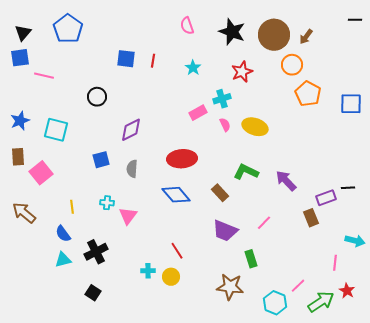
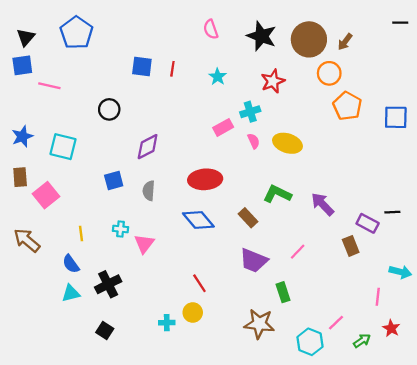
purple rectangle: (326, 198) -> (368, 223), turned 48
cyan cross: (148, 271) -> (167, 323), moved
green arrow: (321, 302) -> (362, 341), size x0.6

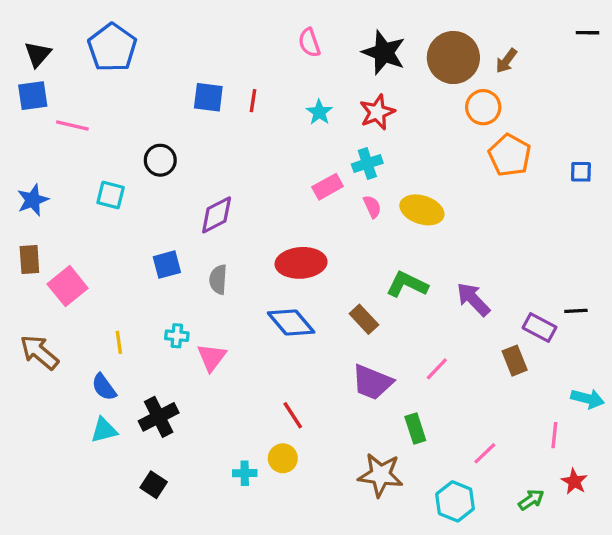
red star: (273, 81) -> (377, 112), moved
blue square: (396, 117) -> (581, 172), size x0.6
cyan square: (63, 147) -> (111, 195), moved, size x0.7
pink line: (336, 323) -> (485, 453), moved

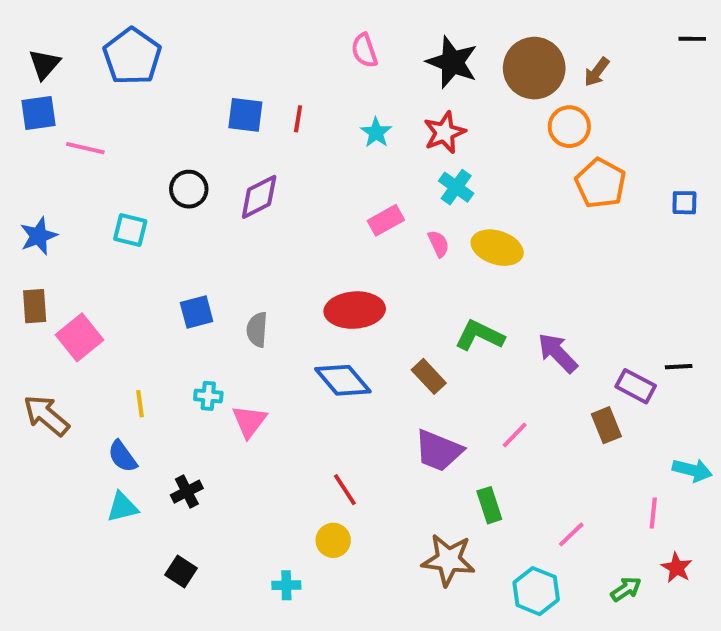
cyan cross: (367, 164) -> (456, 187), moved, turned -36
purple diamond: (217, 215) -> (259, 197), moved
black cross: (159, 417) -> (187, 492), size x0.7
cyan cross: (245, 473) -> (286, 585), moved

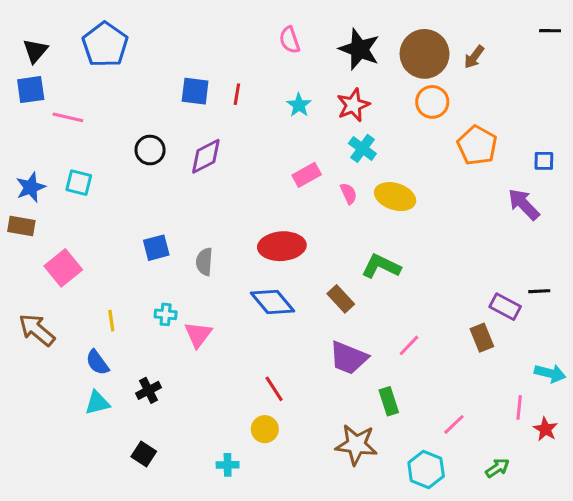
orange circle: (569, 127) -> (432, 102), moved
cyan square: (130, 230) -> (79, 183), moved
brown rectangle: (35, 306) -> (21, 226), moved, turned -76
purple arrow: (558, 353) -> (524, 204), moved
red star: (677, 568) -> (545, 429), moved

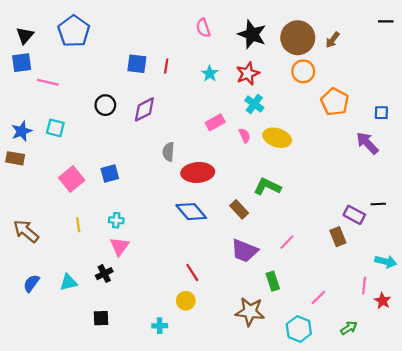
gray semicircle: (204, 262) -> (168, 152), moved
pink square: (63, 268) -> (72, 179), moved
pink triangle: (198, 335) -> (119, 246), moved
blue semicircle: (97, 362) -> (31, 283), moved, turned 72
black square: (144, 454) -> (101, 318), turned -35

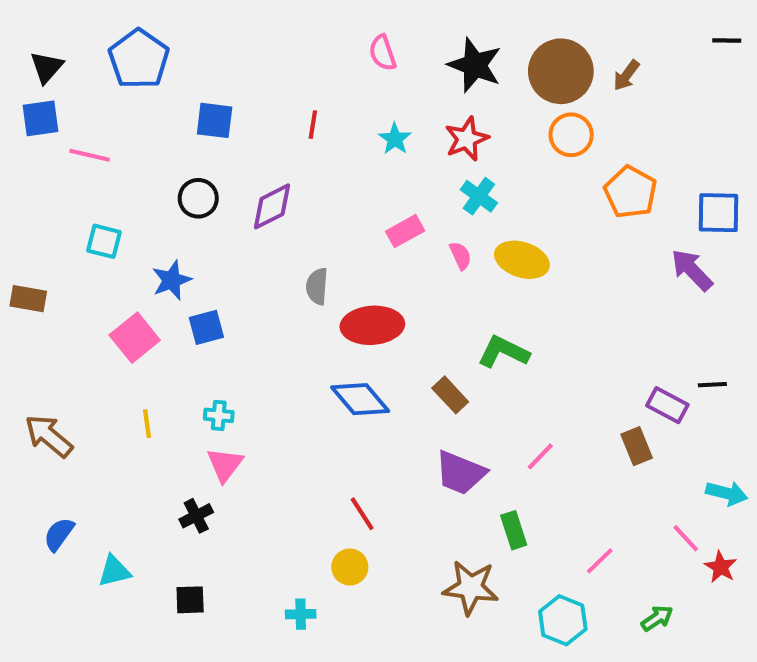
blue square: (137, 64) -> (215, 120), moved
blue square: (381, 113) -> (719, 213), size x1.6
blue star: (22, 131) -> (172, 280), moved
cyan triangle: (68, 282) -> (114, 571), moved
pink line: (364, 286) -> (686, 538), turned -49

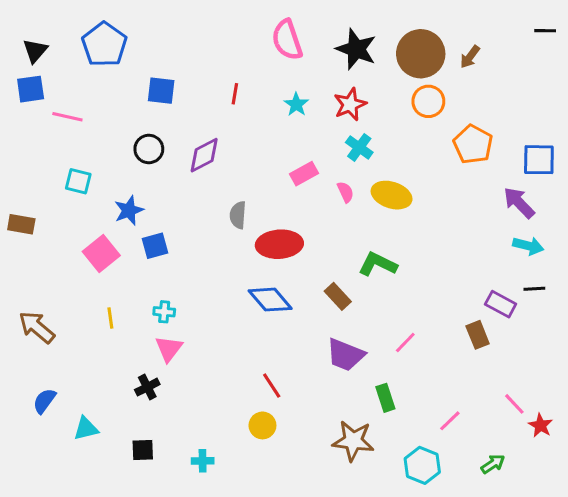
pink semicircle: (383, 53) -> (287, 40), size x1.5
cyan arrow: (727, 493) -> (528, 246), moved
cyan cross: (301, 614) -> (203, 461), moved

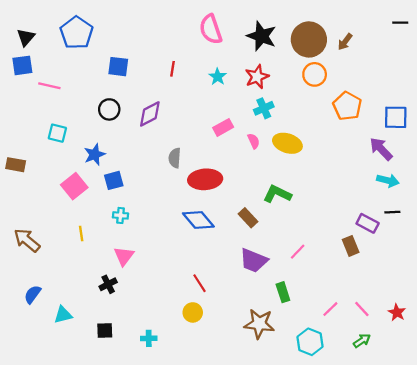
cyan cross: (359, 147) -> (264, 108), turned 30
cyan cross: (164, 312) -> (121, 215), moved
pink line: (514, 404) -> (362, 309), moved

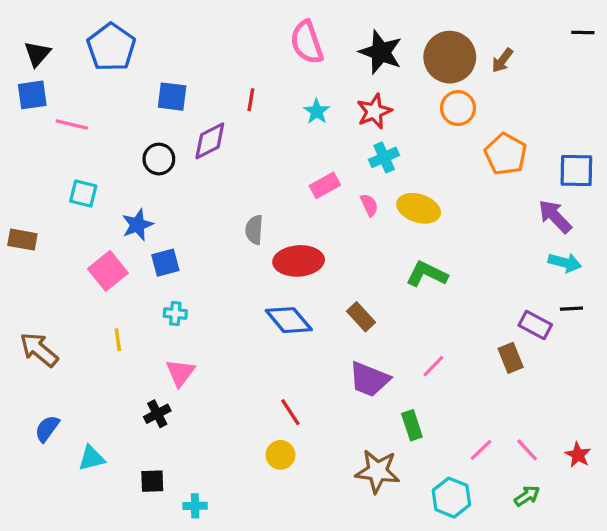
purple diamond: (150, 114) -> (210, 141), moved
green L-shape: (277, 194) -> (427, 274), moved
cyan cross: (149, 338) -> (195, 506), moved

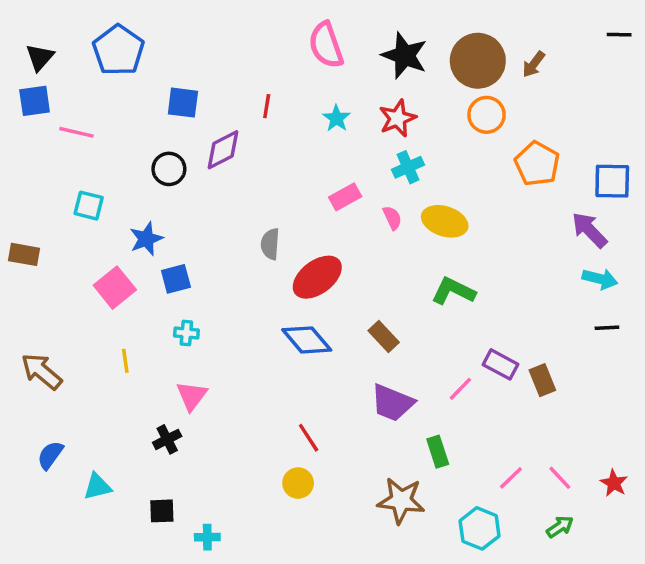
red ellipse: (299, 261) -> (317, 277), turned -33
purple rectangle: (535, 325) -> (501, 364), moved

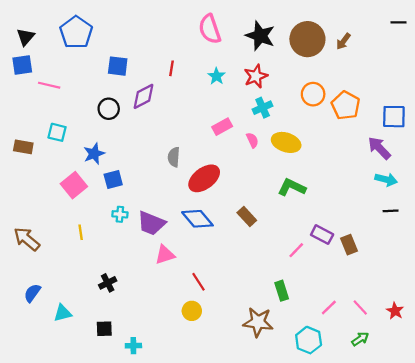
orange circle: (487, 115) -> (313, 94), moved
brown rectangle: (24, 254) -> (23, 147), moved
pink triangle: (192, 396) -> (165, 255), moved, turned 35
purple trapezoid: (392, 403) -> (151, 223), moved

